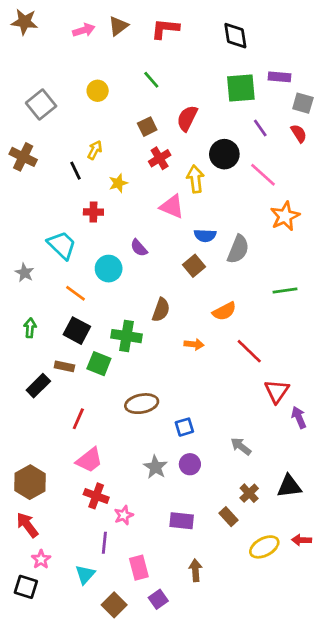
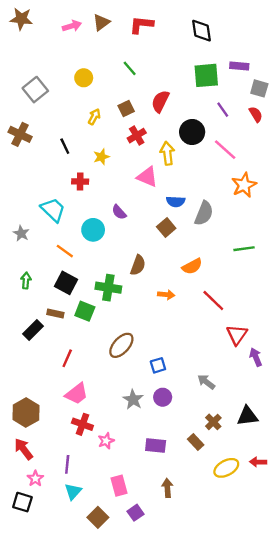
yellow arrow: (95, 150) -> (94, 117), moved
brown ellipse: (142, 404) -> (121, 345), turned -36
purple line: (104, 543) -> (67, 464), moved

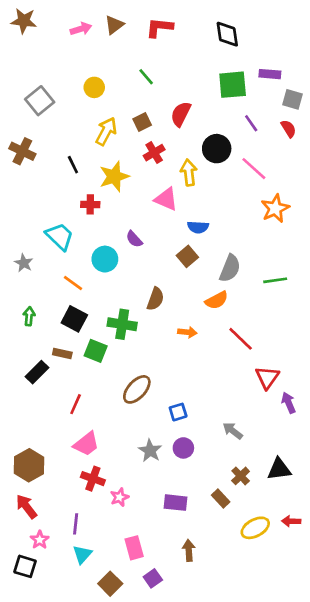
yellow arrow: (94, 117) -> (106, 131), size x1.5
yellow star: (101, 157) -> (114, 177), size x1.6
gray semicircle: (204, 213) -> (230, 268), moved

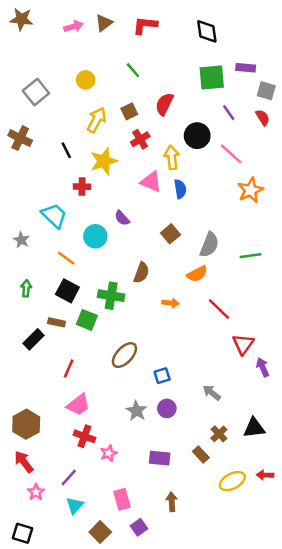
blue semicircle: (198, 227) -> (180, 189), moved, turned -102
purple line: (76, 524) -> (69, 478), turned 36
black square: (25, 566) -> (23, 533), moved

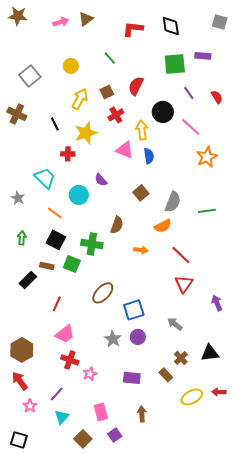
red L-shape: (145, 25) -> (133, 29), moved
gray square: (266, 91) -> (220, 22), moved
red triangle: (243, 344) -> (184, 284), moved
blue square: (162, 376) -> (134, 310), size x1.5

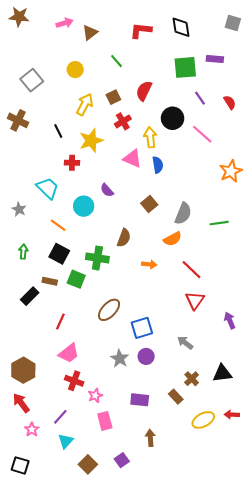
brown triangle: (86, 19) -> (90, 33), moved
orange star: (207, 157) -> (231, 171), moved
pink rectangle: (101, 412) -> (105, 421), moved

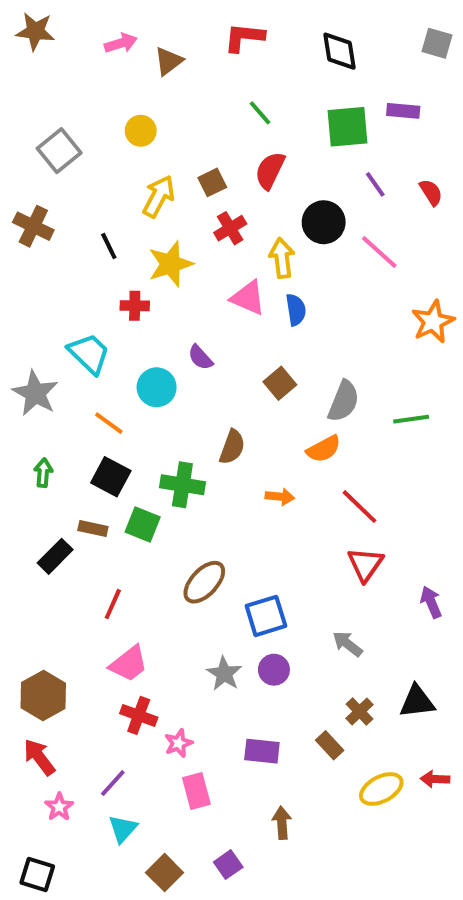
red L-shape: (141, 30) -> (244, 37), moved
green line: (116, 61) -> (260, 113), moved
gray star: (19, 209) -> (35, 393), size x1.6

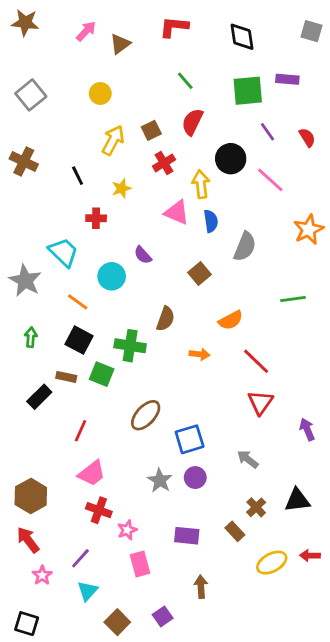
pink arrow: (121, 43) -> (86, 31), turned -30
gray square: (59, 151) -> (31, 95), moved
yellow star: (171, 264) -> (122, 188), size x0.6
gray semicircle: (344, 401) -> (245, 247), moved

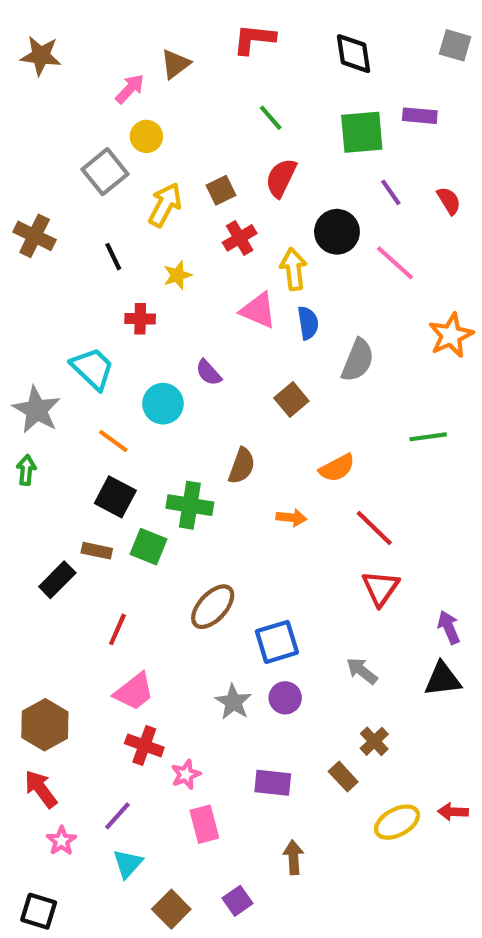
brown star: (25, 23) -> (41, 56), moved
pink arrow: (86, 31) -> (130, 89), moved
gray square: (31, 95) -> (105, 172), moved
green arrow: (31, 337) -> (26, 470), moved
black triangle: (297, 500) -> (443, 679), moved

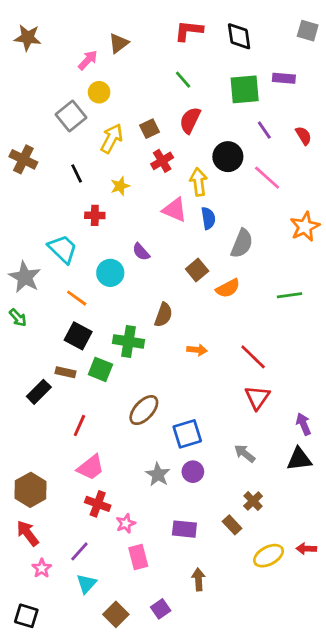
red L-shape: (254, 39) -> (189, 31), moved
orange semicircle: (337, 468) -> (228, 288), moved
green arrow: (26, 470) -> (18, 318), turned 132

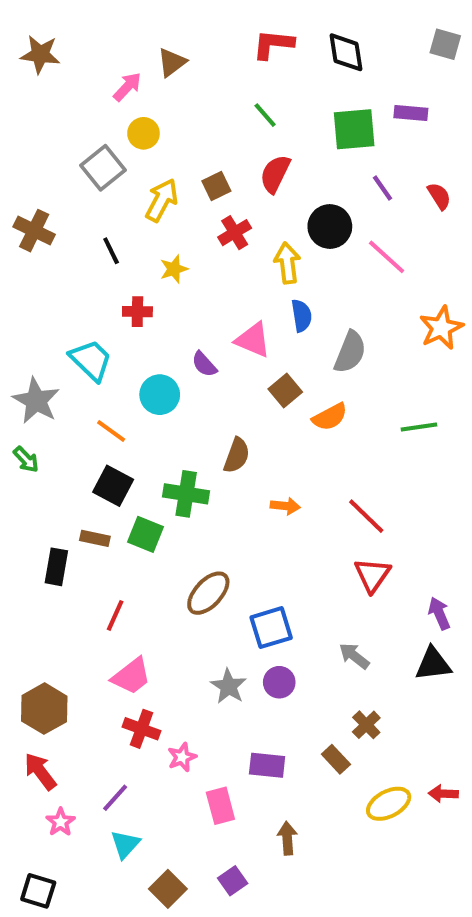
pink triangle: (175, 210) -> (253, 340), moved
black rectangle: (39, 392) -> (56, 567), turned -35
pink rectangle: (138, 557) -> (220, 806), moved

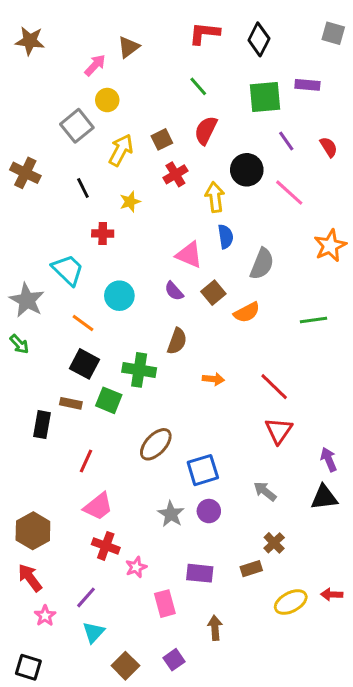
black diamond: (346, 52) -> (259, 39), turned 36
purple semicircle: (204, 364) -> (174, 291), moved
brown rectangle: (336, 759) -> (251, 569), turned -65

